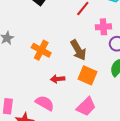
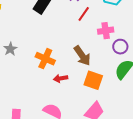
red arrow: (58, 79) -> (61, 78), moved

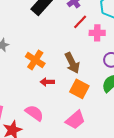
pink cross: (106, 31) -> (97, 33), moved

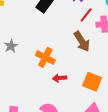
brown arrow: (72, 63) -> (82, 42), moved

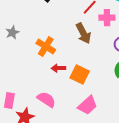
orange square: (92, 82) -> (80, 74), moved

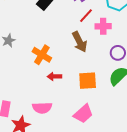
orange square: (80, 74) -> (88, 81), moved, turned -30
pink semicircle: (46, 99) -> (42, 108), turned 144

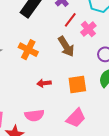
pink cross: (103, 26) -> (88, 29), turned -35
orange cross: (42, 55) -> (28, 50), moved

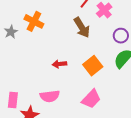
orange cross: (28, 50) -> (34, 21), moved
orange square: (77, 85) -> (93, 66), turned -30

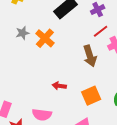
gray star: (11, 32) -> (22, 33), moved

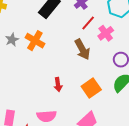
red arrow: (59, 86) -> (58, 85), turned -96

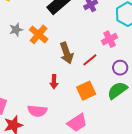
red line: (88, 23) -> (90, 60), moved
brown arrow: (82, 49) -> (67, 53), moved

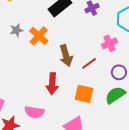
red arrow: (54, 82) -> (52, 84), size x1.5
orange square: (86, 91) -> (84, 94), turned 36

